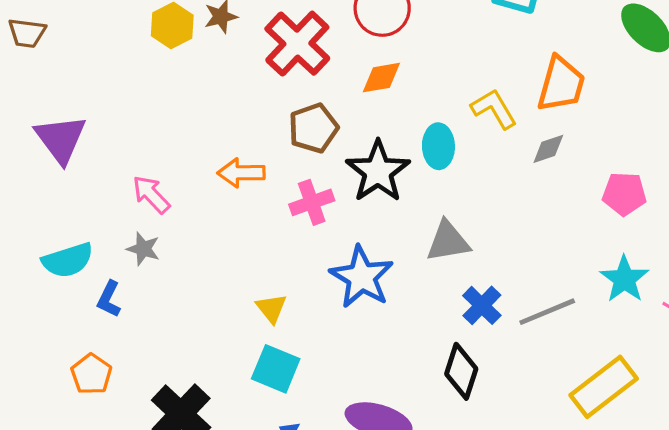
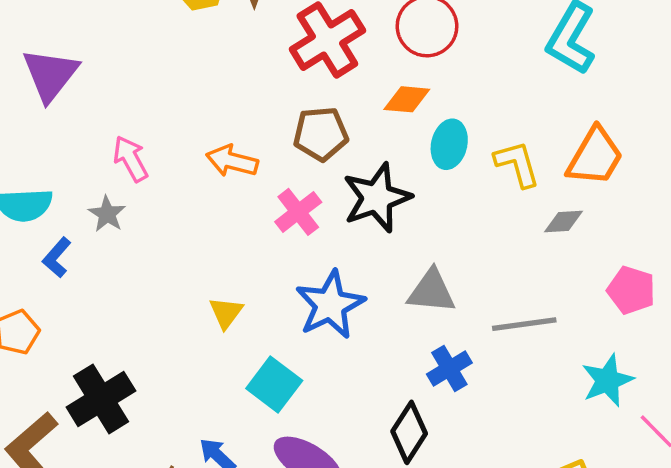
cyan ellipse: (438, 146) -> (449, 144), moved
pink cross: (312, 202) -> (298, 212), turned -33
gray line: (547, 312) -> (524, 324), moved
cyan square: (276, 369) -> (274, 385), moved

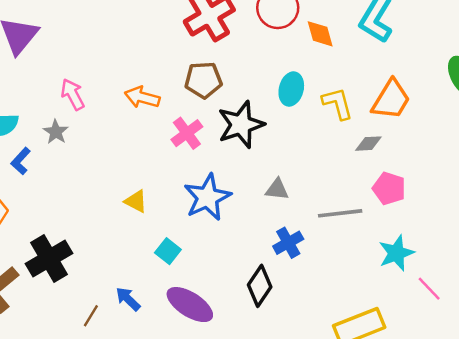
orange diamond: (407, 99) -> (320, 34), moved, turned 68
pink pentagon: (631, 290) -> (389, 188), moved
gray triangle: (431, 291) -> (277, 189), size x0.7
yellow triangle: (226, 313) -> (136, 201), turned -40
cyan square: (274, 385) -> (168, 251), size x0.7

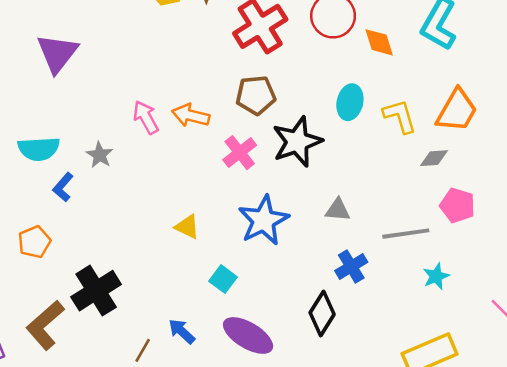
pink arrow: (73, 94) -> (146, 117), moved
cyan star: (396, 253) -> (436, 276), moved, size x0.7

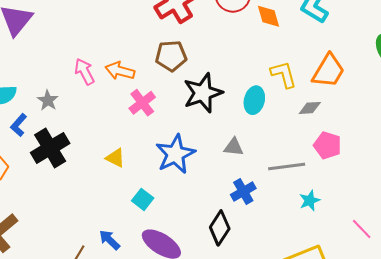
cyan ellipse: (350, 102) -> (254, 100), moved
pink cross: (240, 153) -> (142, 103), moved
black cross: (96, 291) -> (50, 148), moved

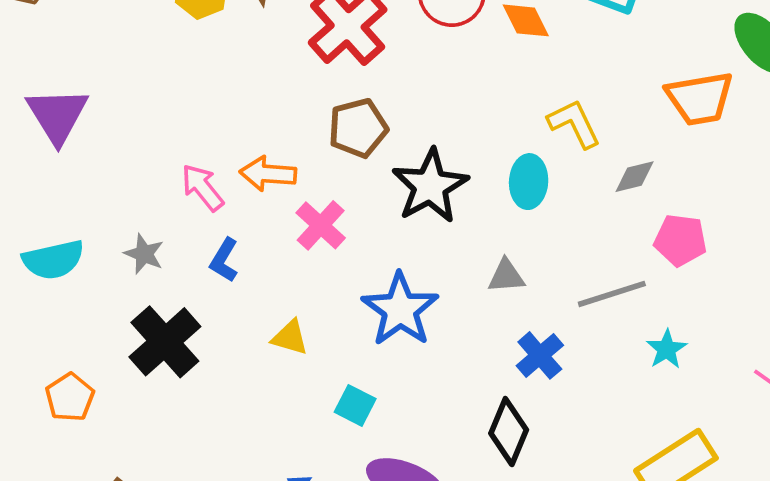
orange trapezoid: (328, 71) -> (700, 98), moved, turned 60
blue L-shape: (19, 125) -> (224, 260), moved

